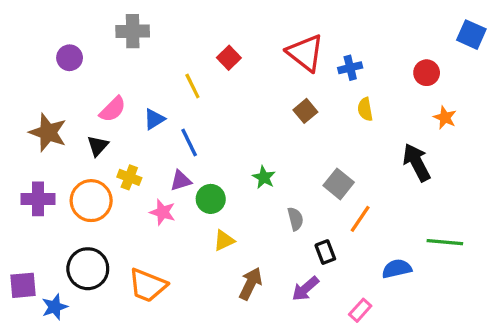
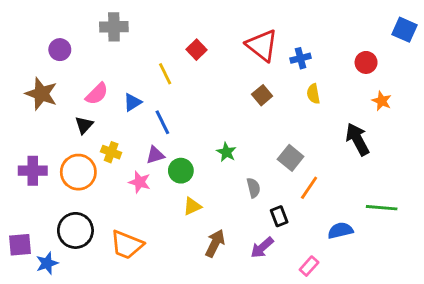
brown star: (48, 132) -> (41, 94), moved

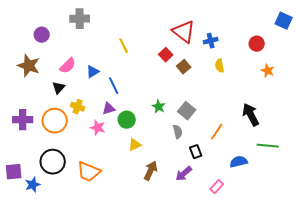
red square: (197, 50) -> (166, 55), moved
yellow line: (165, 74) -> (124, 46), moved
black arrow: (357, 139) -> (251, 115), moved
gray square: (291, 158) -> (187, 111), moved

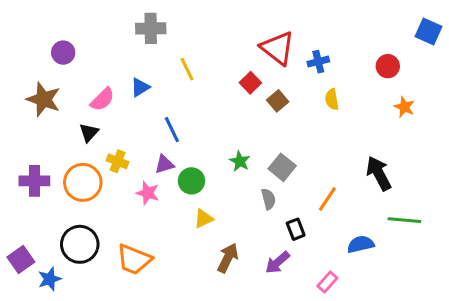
gray cross: (80, 19) -> (151, 28), moved
blue triangle: (93, 72) -> (140, 87), moved
purple square: (14, 172) -> (21, 259), turned -30

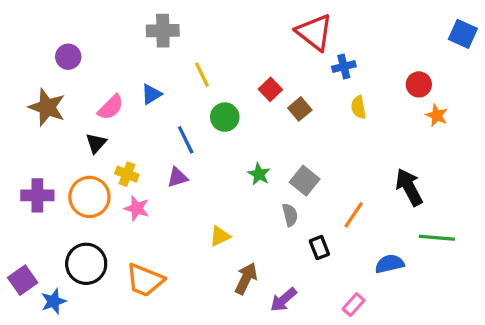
red triangle: (278, 48) -> (314, 32), moved
red circle: (388, 66) -> (419, 84), moved
green circle: (191, 181) -> (225, 117), moved
pink star: (148, 193) -> (137, 208), moved
purple arrow: (278, 262) -> (283, 300), moved

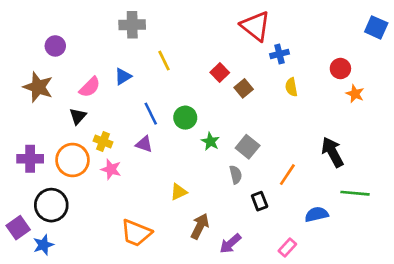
green circle: (225, 117) -> (185, 118), moved
purple triangle: (178, 177) -> (144, 144), turned 36
black circle: (86, 264) -> (51, 205), moved
orange trapezoid: (145, 280) -> (136, 233), moved

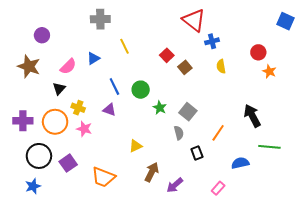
purple square: (18, 228) -> (68, 163), moved

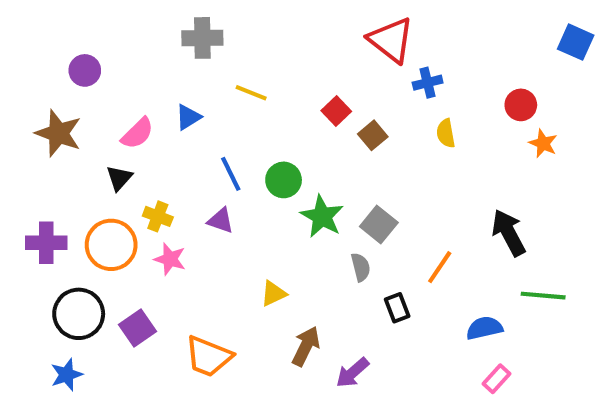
yellow line: (124, 46) -> (251, 93), turned -42
green star: (160, 108) -> (322, 216), size x1.5
pink rectangle: (218, 188) -> (496, 379), moved

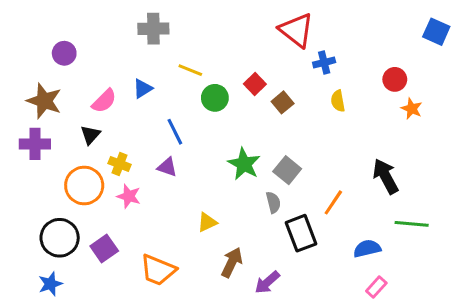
green circle: (284, 180) -> (215, 98), moved
purple cross: (46, 243) -> (35, 144), moved
black rectangle: (397, 308) -> (301, 233), size x1.6

